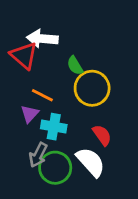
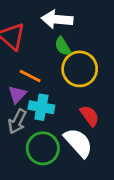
white arrow: (42, 39) -> (57, 19), moved
gray arrow: (38, 155) -> (17, 121), moved

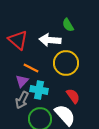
white arrow: (57, 19) -> (50, 40), moved
green semicircle: (63, 46) -> (68, 25), moved

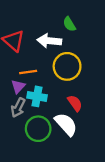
orange line: (31, 68) -> (28, 72), turned -35

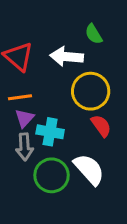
orange line: (28, 72) -> (20, 97), moved
red semicircle: (75, 103) -> (101, 126), moved
gray arrow: (18, 108) -> (24, 147), turned -30

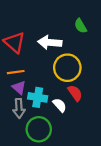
green semicircle: (94, 34) -> (81, 26), moved
purple triangle: (24, 118) -> (19, 87), turned -32
white semicircle: (89, 169) -> (60, 105), moved, size x0.6

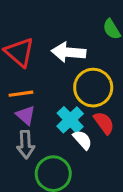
cyan cross: (38, 97) -> (70, 120), moved, turned 36

